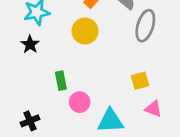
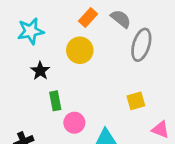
black star: (30, 44) -> (40, 71), moved
pink triangle: (153, 109) -> (160, 130), moved

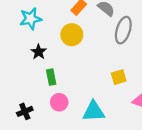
pink circle: (74, 123) -> (59, 102), moved

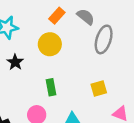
green rectangle: (51, 77) -> (51, 87), moved

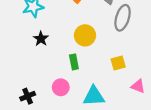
yellow circle: (50, 44) -> (85, 35), moved

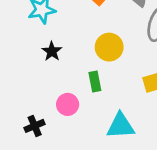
pink circle: (61, 87) -> (68, 104), moved

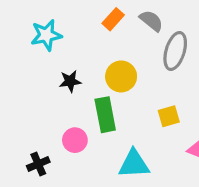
black star: (52, 51) -> (70, 81), moved, turned 30
green rectangle: (95, 81) -> (105, 115), size x1.5

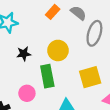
yellow square: (169, 116) -> (90, 77), size x1.5

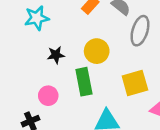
pink circle: (27, 93) -> (48, 96), moved

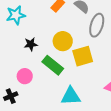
green rectangle: (84, 82) -> (53, 65), turned -40
yellow square: (135, 83) -> (83, 56), moved

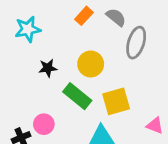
yellow square: (83, 56) -> (116, 101), moved
pink circle: (25, 76) -> (44, 124), moved

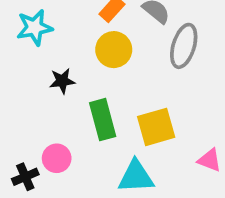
yellow circle: (91, 64) -> (114, 50), moved
green rectangle: (77, 96) -> (103, 120), turned 36

